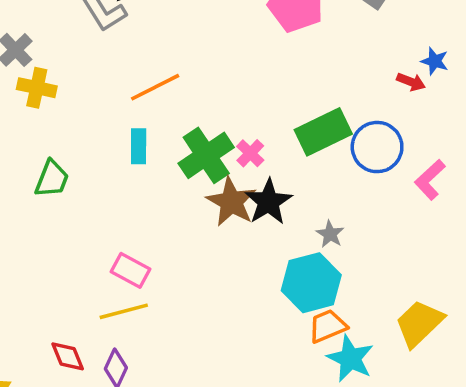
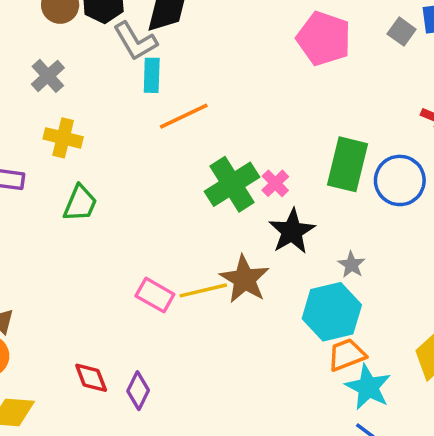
yellow cross: (37, 88) -> (63, 138), moved
green rectangle: (323, 132) -> (348, 164), turned -52
cyan rectangle: (139, 146) -> (152, 75), moved
brown star: (231, 202) -> (245, 279), moved
yellow line: (124, 311) -> (203, 290), moved

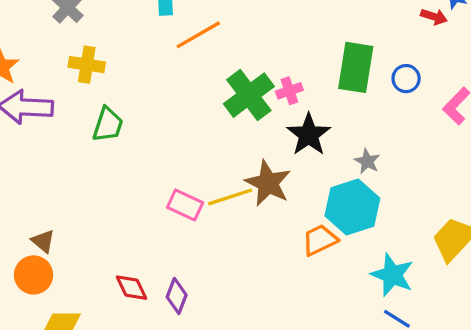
blue circle: (400, 180) -> (406, 79), size x0.6
pink cross: (275, 183) -> (289, 91), turned 30
orange trapezoid: (347, 355) -> (320, 240), moved

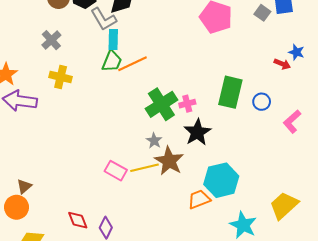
green trapezoid: (108, 125) -> (112, 61), moved
gray star: (367, 161) -> (154, 141), moved
brown triangle: (43, 241) -> (24, 186), turned 35

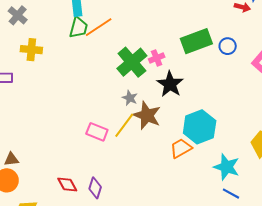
green rectangle: (230, 92) -> (196, 41), turned 64
yellow line: (145, 168) -> (124, 125), turned -32
brown triangle: (24, 186) -> (11, 159), turned 42

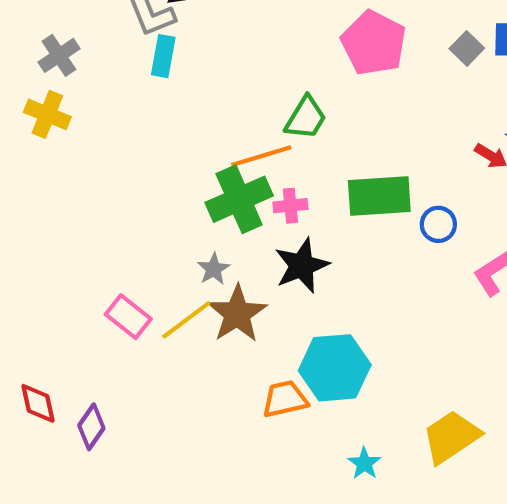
gray cross: (18, 15) -> (59, 55), moved
green trapezoid: (78, 27) -> (306, 118), moved
orange line: (99, 27) -> (261, 156), moved
cyan star: (227, 167) -> (364, 463), size x0.6

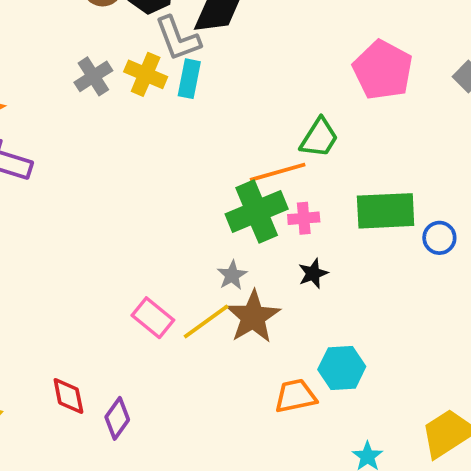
yellow cross: (47, 114) -> (146, 74), moved
black star: (302, 266) -> (313, 273), size x0.6
cyan hexagon: (335, 368) -> (342, 368), size x0.7

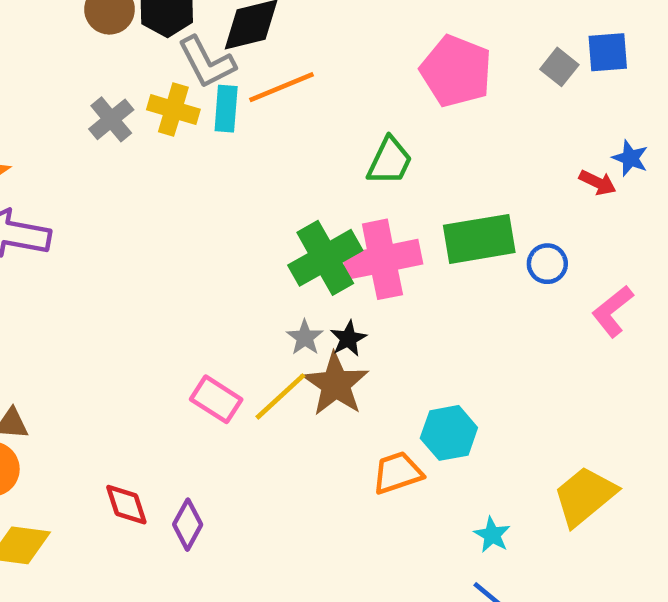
orange line: (278, 172) -> (282, 87), moved
pink cross: (304, 218) -> (382, 259), size x2.0
black star: (313, 273) -> (348, 339), moved

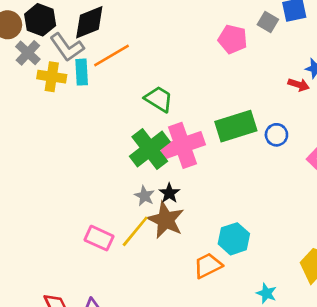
pink pentagon: (456, 71) -> (233, 39), moved, size x0.7
gray cross: (111, 119) -> (28, 53), moved
green trapezoid: (390, 161) -> (159, 99), moved, turned -76

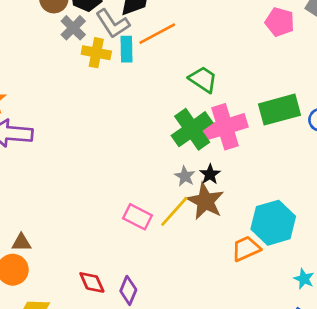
cyan hexagon: (234, 239) -> (273, 223), size x1.4

